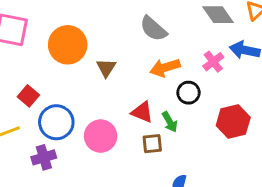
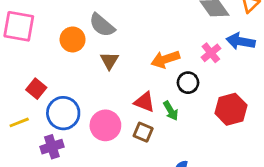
gray semicircle: (153, 29) -> (102, 25), moved
orange circle: (68, 45) -> (73, 39), size x0.7
brown square: (152, 144) -> (143, 132), moved, turned 30

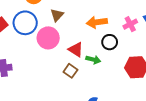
green arrow: (171, 111) -> (93, 60), turned -56
blue circle: (63, 113) -> (25, 23), moved
pink circle: (105, 125) -> (48, 38), moved

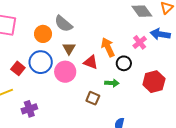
orange arrow: (97, 22) -> (108, 47), turned 84
red triangle: (76, 50) -> (91, 62), moved

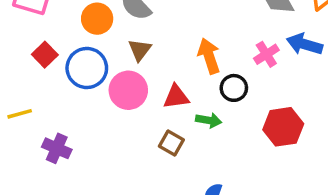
red triangle: (91, 62) -> (176, 97), moved, turned -35
red square: (18, 68) -> (45, 55), moved
purple cross: (29, 109) -> (57, 148), turned 35

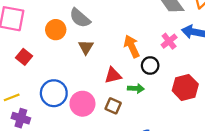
blue circle: (87, 68) -> (54, 93), moved
pink circle: (128, 90) -> (82, 104), moved
purple cross: (57, 148) -> (21, 118), moved

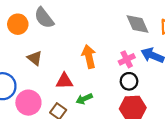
brown triangle: (86, 47) -> (35, 58), moved, turned -35
black circle: (150, 65) -> (129, 81), moved
green arrow: (136, 88) -> (84, 99), turned 140

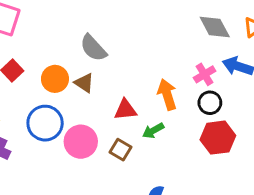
gray semicircle: (44, 18) -> (93, 48), moved
orange circle: (18, 24) -> (55, 79), moved
orange arrow: (89, 57) -> (167, 94), moved

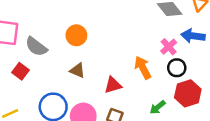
gray semicircle: (93, 48) -> (36, 47), moved
orange circle: (55, 79) -> (76, 35), moved
green arrow: (153, 131) -> (158, 107), moved

